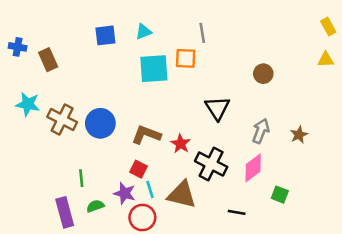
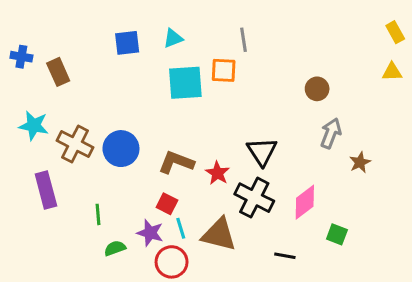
black triangle: (217, 108) -> (262, 152), moved
gray arrow: (261, 131) -> (331, 133), moved
purple rectangle: (65, 212) -> (46, 190), moved

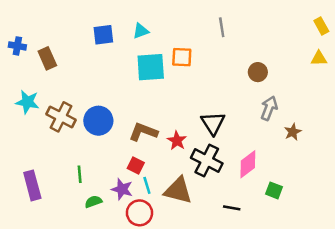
gray line: (244, 40) -> (222, 27), moved
purple rectangle: (46, 190) -> (32, 185), moved

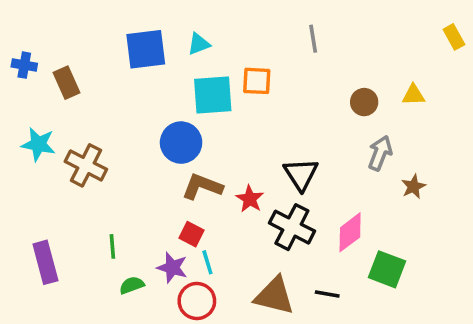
blue square: (103, 35) -> (146, 49), size x1.4
yellow triangle: (319, 58) -> (413, 95), moved
blue circle: (98, 121) -> (181, 143), moved
brown triangle: (178, 190) -> (274, 296), moved
green square: (274, 190) -> (387, 269), size x1.5

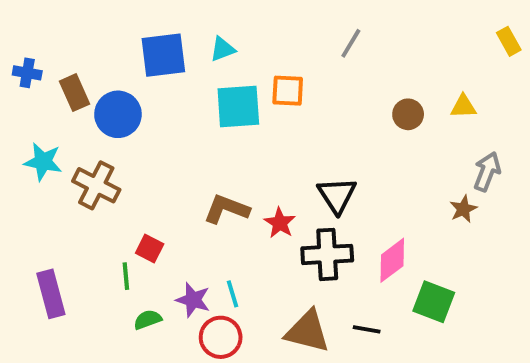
gray line: (313, 39) -> (351, 43), turned 40
blue circle: (181, 143) -> (118, 114), moved
gray arrow: (380, 153) -> (487, 172), moved
black cross: (292, 227) -> (327, 254), turned -30
red square: (192, 234) -> (150, 248), moved

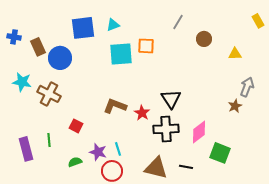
brown circle: (408, 114) -> (204, 39), moved
green line: (126, 276) -> (49, 140), moved

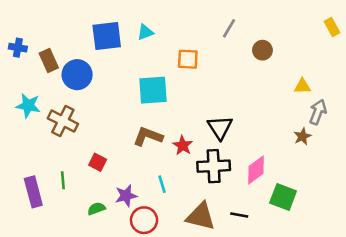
cyan square: (121, 54) -> (153, 90), moved
yellow triangle: (235, 54) -> (302, 86), moved
cyan line: (118, 149) -> (162, 184), moved
purple star: (98, 152) -> (126, 196), turned -30

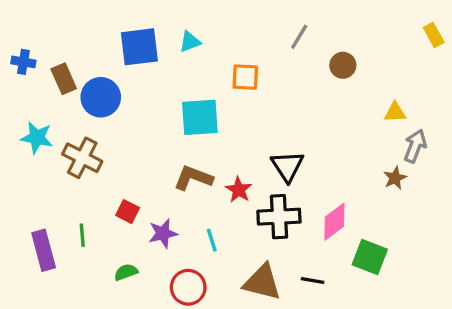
purple star: (126, 196) -> (163, 233), moved

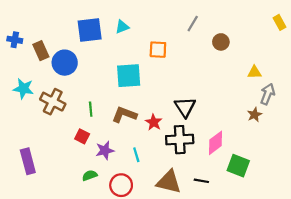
green line: (82, 235) -> (91, 109), moved
green semicircle: (126, 272) -> (90, 175), moved

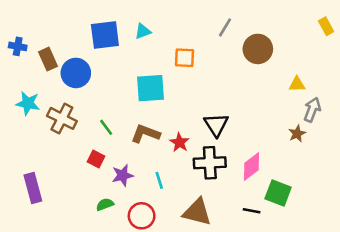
brown circle: (221, 42) -> (258, 49), size x1.5
green line: (91, 109) -> (106, 127), turned -32
black line: (201, 181) -> (252, 211), moved

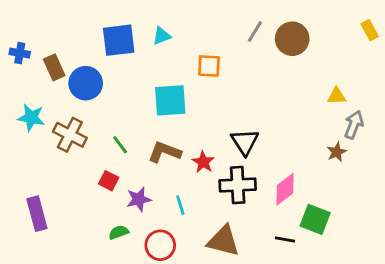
brown circle: (258, 49) -> (292, 39), moved

